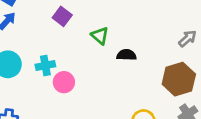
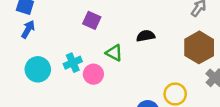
purple square: (62, 16) -> (92, 20), moved
green triangle: (100, 36) -> (114, 53), moved

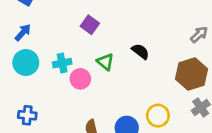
blue arrow: (28, 29) -> (23, 32), moved
black semicircle: (146, 36) -> (140, 51), turned 36

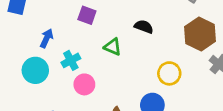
blue arrow: (23, 32) -> (47, 38), moved
pink circle: (80, 79) -> (84, 84), moved
yellow circle: (158, 116) -> (169, 73), moved

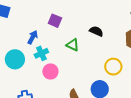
blue arrow: (47, 38) -> (33, 37), moved

